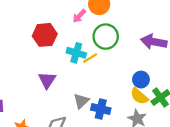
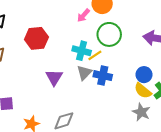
red hexagon: (45, 35) -> (36, 38), moved
gray triangle: (81, 101) -> (84, 73), moved
blue cross: (101, 109) -> (103, 76), moved

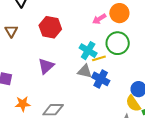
gray triangle: (84, 73) -> (85, 71), turned 42
purple triangle: (54, 77) -> (46, 66), moved

